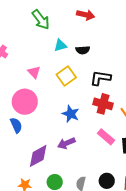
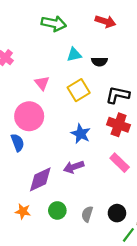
green arrow: (41, 20) -> (54, 23), turned -45

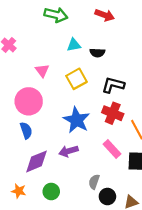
blue star: (81, 134) -> (77, 120), size x1.4
blue semicircle: (18, 143) -> (26, 131), moved
gray semicircle: (87, 214) -> (94, 182), moved

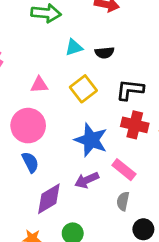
pink triangle: (42, 71) -> (39, 85), turned -48
pink rectangle: (112, 149) -> (124, 170), moved
gray semicircle: (94, 182) -> (123, 201), moved

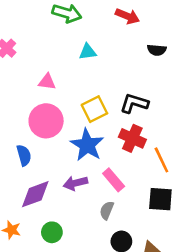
black semicircle: (104, 53) -> (157, 50), moved
yellow square: (83, 89) -> (94, 109), moved
pink circle: (28, 126) -> (46, 121), moved

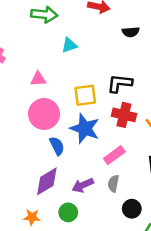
yellow square: (94, 109) -> (85, 95), turned 30
blue semicircle: (24, 155) -> (57, 146), moved
pink rectangle: (114, 180) -> (114, 155), turned -75
purple arrow: (75, 183) -> (83, 185), moved

